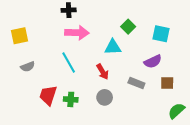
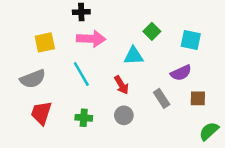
yellow square: (19, 36) -> (45, 42), moved
gray semicircle: (28, 67) -> (33, 79), size x1.5
gray rectangle: (136, 83) -> (162, 98), turned 35
red trapezoid: (48, 95) -> (41, 113), moved

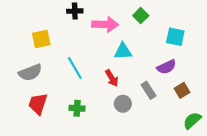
green square: (152, 31) -> (141, 16), moved
pink arrow: (91, 39) -> (105, 24), moved
brown square: (198, 98) -> (182, 90), turned -32
gray circle: (124, 115) -> (123, 104), moved

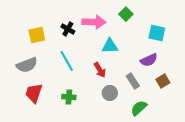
black cross: (75, 11) -> (68, 29), moved, turned 32
green semicircle: (192, 120) -> (139, 108), moved

